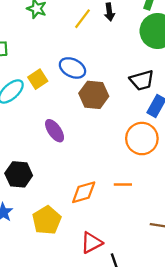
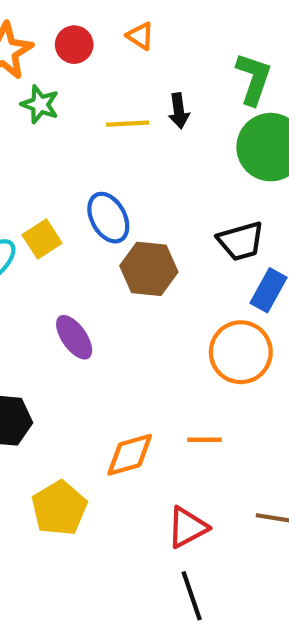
yellow line: (83, 19) -> (128, 124), turned 50
blue ellipse: (72, 68) -> (108, 218), turned 35
red triangle: (91, 243) -> (187, 527), moved

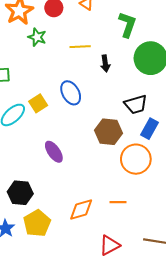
green L-shape: (254, 79) -> (127, 25), moved
black arrow: (179, 111) -> (105, 63), moved
brown hexagon: (149, 269) -> (108, 132), moved
yellow pentagon: (59, 508) -> (37, 223), moved

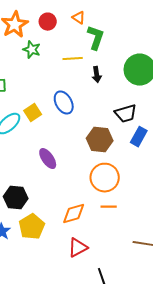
green L-shape: (127, 25) -> (96, 38), moved
orange circle: (136, 159) -> (105, 178), moved
red triangle: (110, 245) -> (78, 248), moved

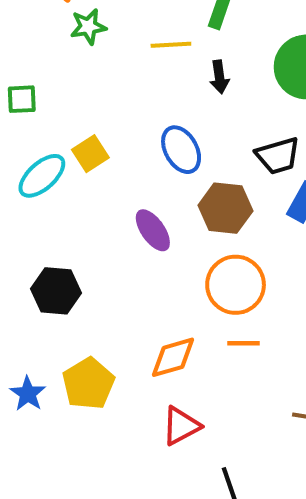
green star: (32, 50) -> (88, 27), turned -30
blue ellipse: (64, 103) -> (181, 150), moved
purple ellipse: (48, 159) -> (153, 230), moved
black hexagon: (16, 198) -> (56, 291), moved

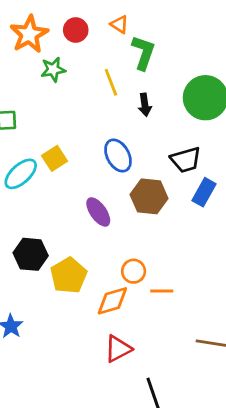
yellow line: (171, 45) -> (111, 82), turned 72
orange circle: (236, 285) -> (134, 271), moved, size x0.6
yellow pentagon: (88, 384) -> (69, 275), moved

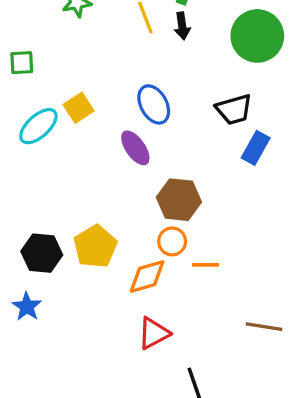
black arrow: (145, 105) -> (182, 26), moved
brown hexagon: (149, 196) -> (179, 200), moved
purple ellipse: (98, 212) -> (135, 148), moved
black hexagon: (31, 254) -> (42, 253), moved

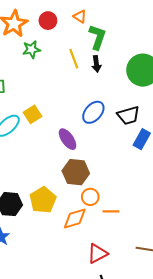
blue ellipse: (154, 104) -> (93, 112), moved, turned 70
brown hexagon: (179, 200) -> (76, 172), moved
red triangle: (154, 333) -> (97, 254), moved

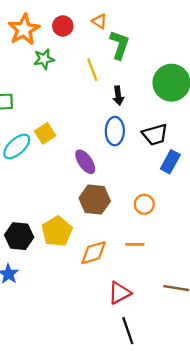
black arrow: (96, 64) -> (118, 96), moved
blue ellipse: (93, 112) -> (115, 131), turned -40
orange circle: (90, 197) -> (144, 204), moved

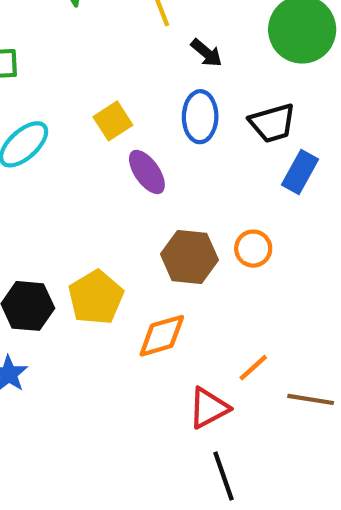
black arrow: (118, 96) -> (206, 53), turned -42
yellow square: (45, 133) -> (113, 121), moved
brown hexagon: (95, 200) -> (189, 257), moved
orange line: (135, 244) -> (253, 368), moved, turned -42

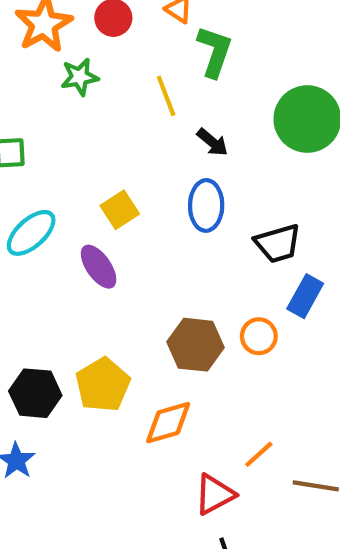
black trapezoid: (272, 123) -> (278, 243), moved
purple ellipse: (147, 172) -> (99, 267), moved
blue rectangle: (300, 172) -> (305, 296), moved

